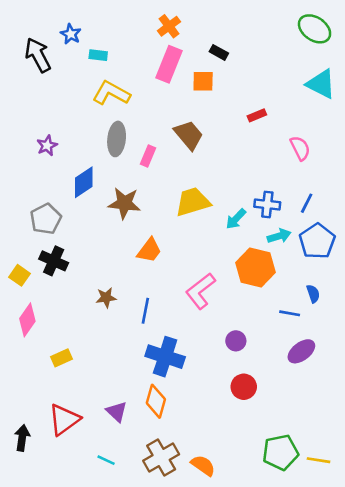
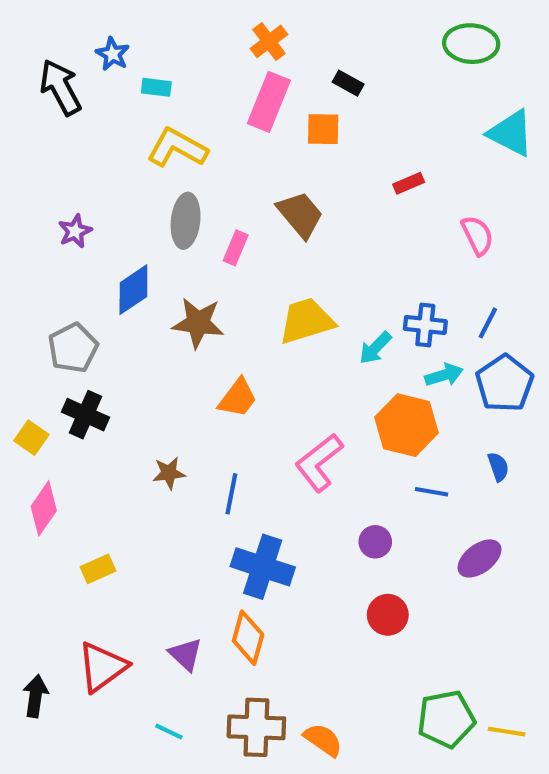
green ellipse: (315, 29) -> (471, 44), moved, turned -32
blue line: (290, 313) -> (432, 492), moved
brown cross: (161, 458) -> (256, 727), turned 32

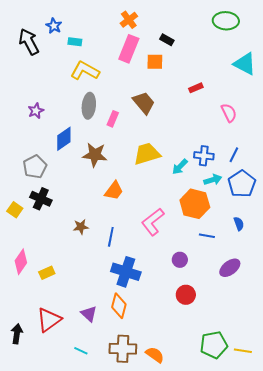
pink diamond: (44, 508) -> (21, 262), moved

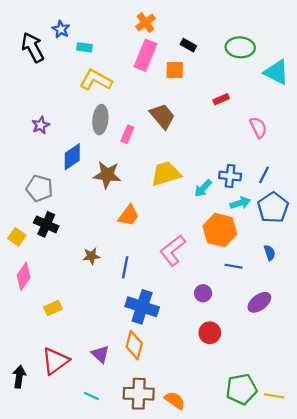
green ellipse: (226, 21) -> (240, 47), moved
gray pentagon: (35, 167) -> (39, 188), turned -30
pink diamond: (21, 262) -> (24, 276), moved

